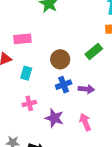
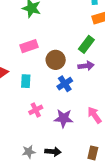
pink rectangle: (22, 39) -> (29, 46), moved
purple arrow: (86, 89) -> (86, 66), moved

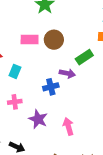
brown circle: (56, 60) -> (54, 40), moved
purple arrow: (86, 66) -> (67, 73), moved

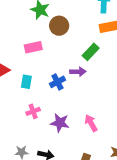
brown circle: (54, 40) -> (59, 26), moved
blue cross: (51, 87) -> (57, 82), moved

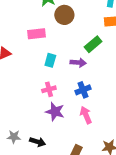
cyan rectangle: (26, 82) -> (50, 60), moved
blue cross: (57, 82) -> (83, 90), moved
pink cross: (33, 111) -> (49, 89), moved

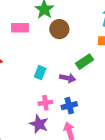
pink rectangle: (36, 34) -> (20, 28), moved
pink cross: (49, 89) -> (45, 103), moved

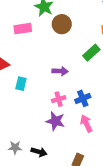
cyan rectangle: (40, 73) -> (21, 84), moved
purple arrow: (68, 78) -> (60, 71), moved

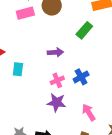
pink rectangle: (23, 29) -> (25, 13), moved
pink arrow: (86, 124) -> (89, 112), moved

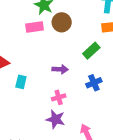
blue cross: (81, 77) -> (94, 83), moved

